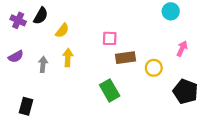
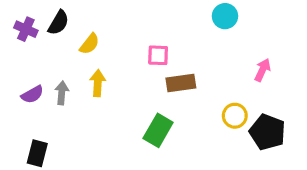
cyan circle: (171, 11) -> (225, 16), moved
purple semicircle: (16, 57) -> (32, 94), moved
yellow circle: (154, 68) -> (235, 116), moved
green rectangle: (110, 90) -> (158, 130), turned 60

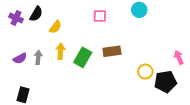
pink square: (158, 55) -> (100, 16), moved
pink arrow: (263, 70) -> (179, 57), moved, turned -48
green rectangle: (158, 130) -> (83, 57), moved
black pentagon: (267, 132) -> (166, 82), turned -30

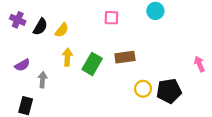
black semicircle: (36, 14) -> (40, 27), moved
gray arrow: (38, 57) -> (43, 80), moved
yellow circle: (145, 72) -> (143, 89), moved
black pentagon: (166, 82) -> (169, 91), moved

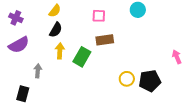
black semicircle: (40, 27) -> (56, 30), moved
yellow semicircle: (62, 30) -> (55, 11), moved
brown rectangle: (125, 57) -> (105, 40), moved
purple semicircle: (22, 65) -> (19, 45), moved, size x1.5

